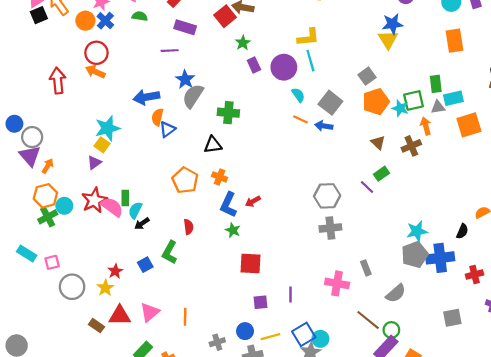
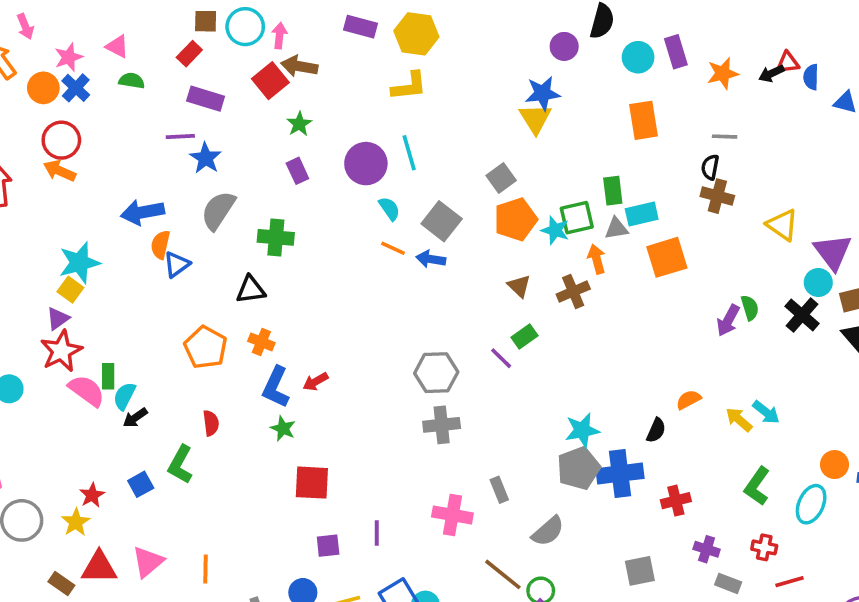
yellow L-shape: (308, 37) -> (409, 86), moved
purple rectangle: (254, 65) -> (297, 171), moved
blue star: (185, 79) -> (206, 158), moved
red star: (94, 200) -> (61, 351), moved

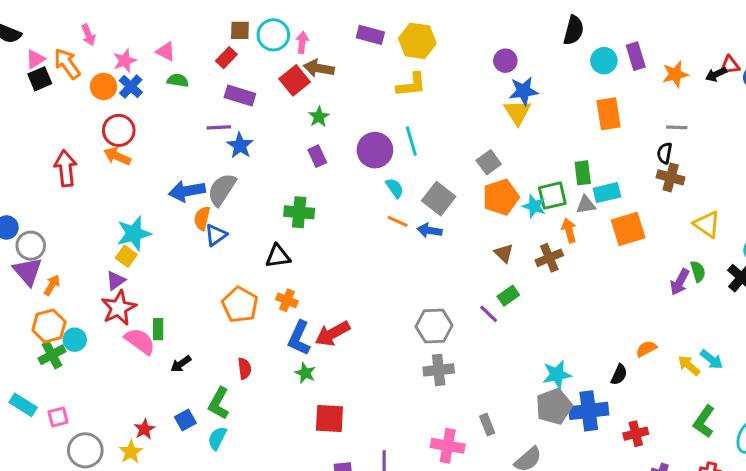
purple circle: (564, 46) -> (505, 61), moved
gray semicircle: (218, 210) -> (222, 190), moved
yellow triangle: (782, 225) -> (707, 224), moved
red arrow: (315, 382) -> (332, 334), size x1.6
cyan semicircle: (124, 396) -> (217, 438), moved

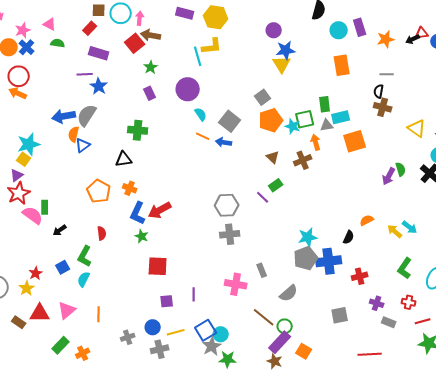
cyan line: (411, 141) -> (198, 56), moved
yellow triangle: (707, 224) -> (417, 128), moved

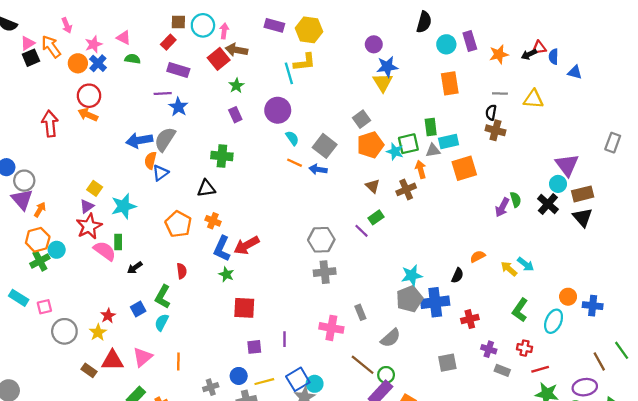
yellow triangle: (417, 128) -> (533, 99), moved, turned -30
cyan star: (29, 144) -> (124, 206), moved

